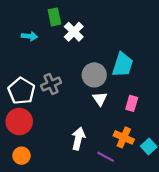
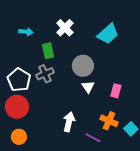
green rectangle: (54, 17) -> (48, 51), moved
cyan trapezoid: (123, 65) -> (108, 34), moved, turned 30

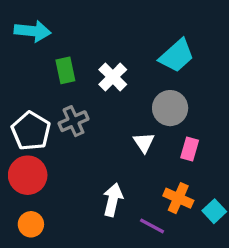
white cross: (65, 28) -> (113, 77), moved
cyan arrow: (26, 32) -> (33, 31), moved, size x1.5
green rectangle: (48, 51) -> (65, 70), moved
gray circle: (83, 66) -> (170, 108), moved

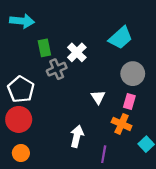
gray circle: (170, 108) -> (133, 74), moved
gray cross: (73, 121) -> (57, 69), moved
orange cross: (178, 198) -> (122, 124), moved
purple line: (152, 226) -> (104, 154), turned 72

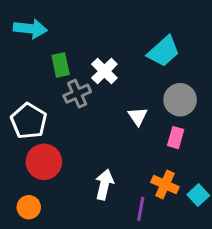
white triangle: (98, 97) -> (138, 116), moved
red circle: (19, 119) -> (44, 162), moved
orange cross: (122, 124) -> (165, 185), moved

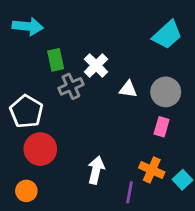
cyan trapezoid: (163, 51) -> (167, 35), moved
white triangle: (138, 116) -> (128, 89), moved, turned -48

